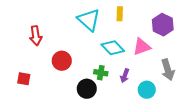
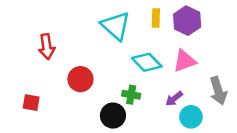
purple hexagon: (163, 25) -> (187, 21), moved
purple arrow: (125, 76) -> (174, 99), moved, turned 32

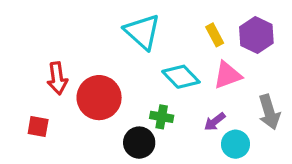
yellow rectangle: (156, 18) -> (215, 35), moved, turned -30
purple hexagon: (187, 21) -> (256, 35), moved
red arrow: (47, 47) -> (57, 78), moved
red circle: (80, 79) -> (99, 98), size x1.4

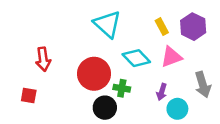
red circle: (99, 98) -> (94, 74), moved
purple arrow: (215, 122) -> (162, 92), turned -35

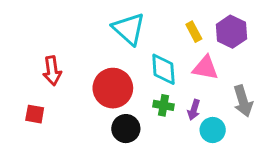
pink triangle: (171, 57) -> (205, 68), turned 30
cyan diamond: (136, 58) -> (163, 69), turned 40
green cross: (122, 88) -> (163, 105), moved

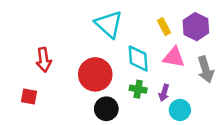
gray arrow: (243, 101) -> (206, 70), moved

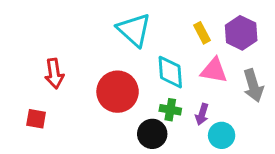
black circle: (106, 109) -> (152, 134), moved

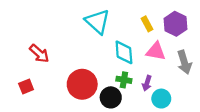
red arrow: (54, 74) -> (39, 53), turned -40
red circle: (118, 92) -> (82, 84), moved
red square: (36, 119) -> (26, 86), turned -32

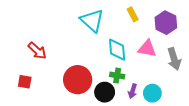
yellow rectangle: (147, 24) -> (133, 14), moved
purple arrow: (147, 83) -> (133, 91), moved
red square: (26, 86) -> (25, 82), turned 32

